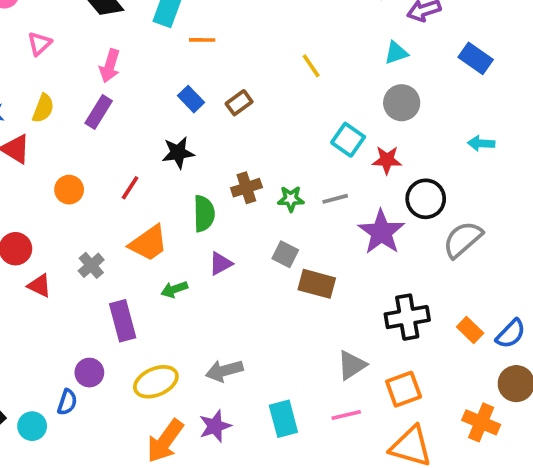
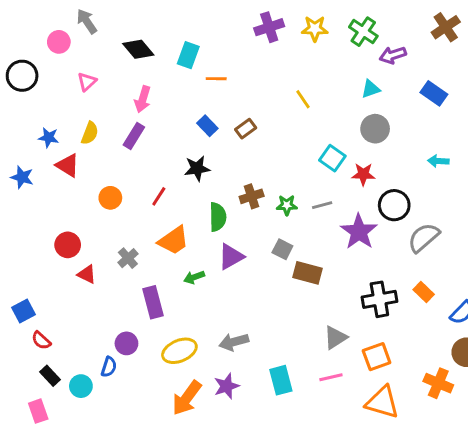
purple triangle: (221, 263) -> (231, 257), size x1.4
orange rectangle: (470, 330) -> (424, 292), moved

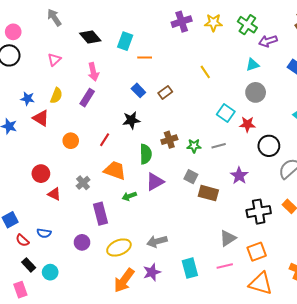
pink circle: (59, 42) -> (13, 32), moved
pink arrow: (143, 99) -> (93, 72), turned -30
purple star: (359, 232) -> (239, 176), moved, size x0.7
orange trapezoid: (174, 240) -> (115, 170), turned -125
blue semicircle: (109, 367) -> (44, 233), moved, turned 80

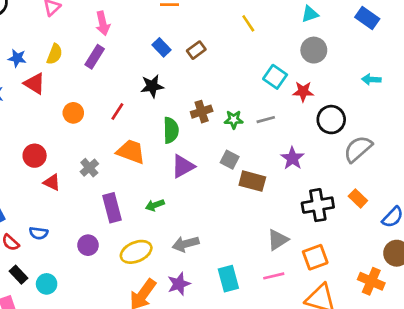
green arrow: (129, 196) -> (155, 205), moved

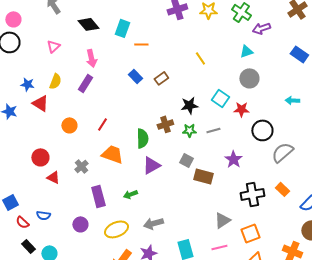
blue rectangle: (367, 18) -> (299, 54), moved
black star: (152, 86) -> (189, 105), moved

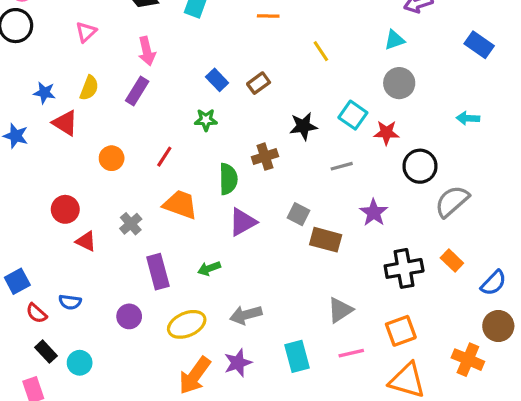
orange line: (141, 44) -> (268, 16), moved
green star: (189, 130) -> (206, 120), moved
gray triangle: (222, 220) -> (340, 310), moved

